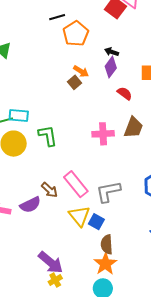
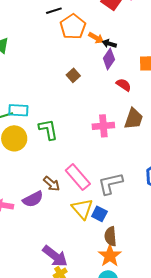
orange arrow: (81, 71) -> (96, 38), moved

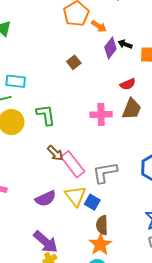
black arrow: (109, 44) -> (125, 44), moved
red semicircle: (124, 85) -> (128, 84), moved, turned 119
cyan rectangle: (18, 110) -> (16, 81), moved
brown arrow: (52, 184) -> (55, 153), moved
purple semicircle: (33, 199) -> (46, 199), moved

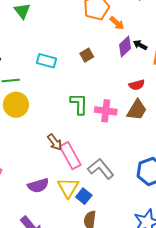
cyan rectangle: (16, 81) -> (47, 61), moved
green L-shape: (46, 115) -> (79, 104), moved
gray L-shape: (105, 172) -> (101, 169), turned 52

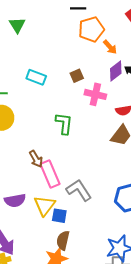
pink cross: (106, 111) -> (95, 94), moved
blue square: (84, 196) -> (59, 216), turned -35

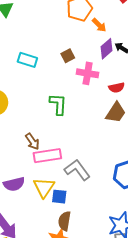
pink rectangle: (50, 174) -> (47, 156), turned -72

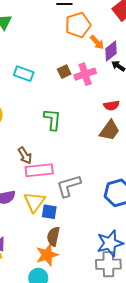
purple diamond: (106, 49) -> (111, 51), moved
pink cross: (88, 73) -> (85, 74), moved, turned -30
gray L-shape: (77, 170) -> (69, 186), turned -72

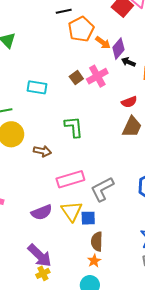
brown arrow: (25, 155) -> (42, 151), moved, turned -36
orange star: (47, 255) -> (94, 261), size x0.6

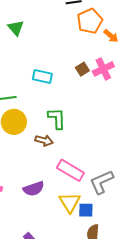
green L-shape: (74, 127) -> (57, 118), moved
pink rectangle: (70, 179) -> (70, 170), turned 44
purple semicircle: (42, 212) -> (34, 189), moved

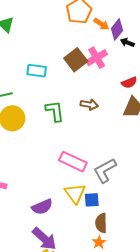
brown square: (82, 69) -> (76, 60), size x1.6
brown arrow: (44, 141) -> (89, 105), moved
purple semicircle: (34, 189) -> (42, 207), moved

